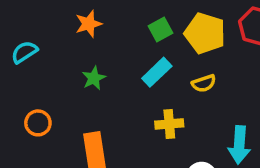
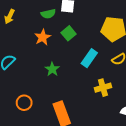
green square: (160, 29) -> (69, 33), moved

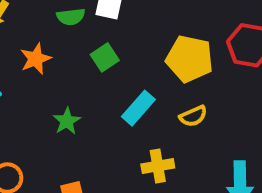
orange star: (43, 37) -> (36, 59), moved

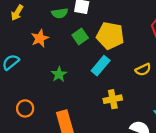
yellow pentagon: (190, 59) -> (110, 36), moved
yellow semicircle: (193, 116) -> (143, 70), moved

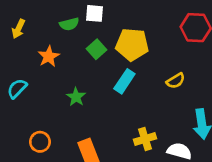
yellow cross: (113, 99) -> (145, 139), moved

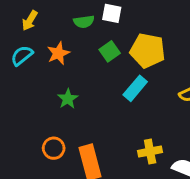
cyan semicircle: (17, 89) -> (22, 55), moved
green star: (76, 97) -> (68, 99), moved
orange circle: (40, 142) -> (54, 148), moved

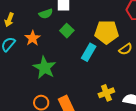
yellow pentagon: (148, 51) -> (107, 32), moved
green star: (68, 99) -> (45, 68), size x1.6

